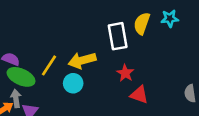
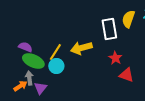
cyan circle: (73, 83) -> (56, 66), moved

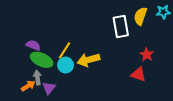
yellow arrow: (81, 48) -> (88, 60), moved
red star: (115, 58) -> (147, 55), moved

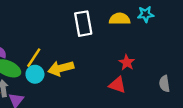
yellow semicircle: (140, 16) -> (120, 19), turned 72
white rectangle: (121, 27) -> (83, 24), moved

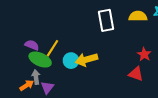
yellow line: (34, 58) -> (52, 48), moved
cyan circle: (35, 74) -> (71, 61), moved

